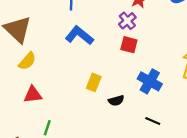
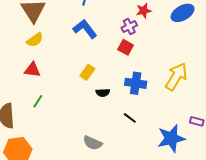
blue cross: (150, 81) -> (136, 83), turned -35

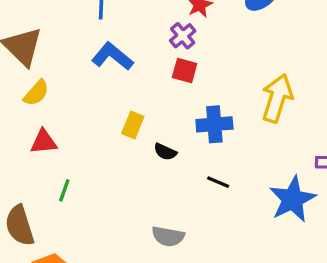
black semicircle: (103, 93) -> (165, 152), turned 40

